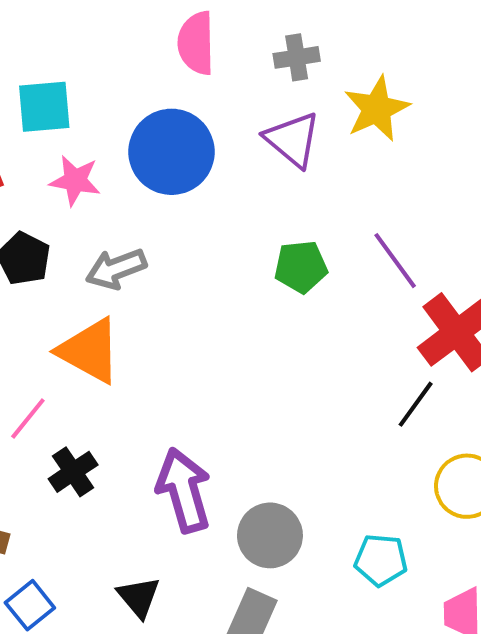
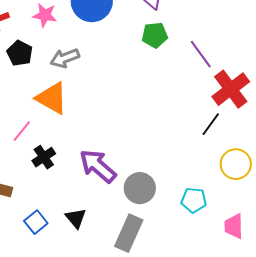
green pentagon: (301, 267) -> (155, 35), moved
purple arrow: (184, 490) -> (98, 166), turned -33
blue square: (30, 605) -> (36, 222), moved

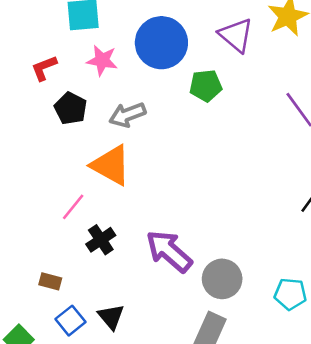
green pentagon: (155, 35) -> (206, 86), moved
black triangle: (76, 218) -> (111, 317), moved
blue square: (36, 222) -> (71, 321), moved

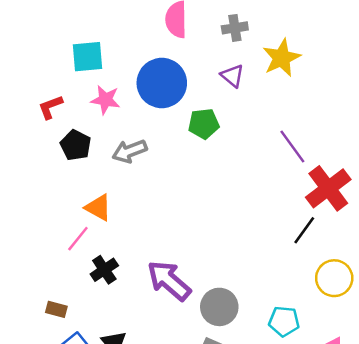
purple triangle: (236, 35) -> (232, 76), size x0.7
orange triangle: (111, 165) -> (98, 208), moved, size x0.7

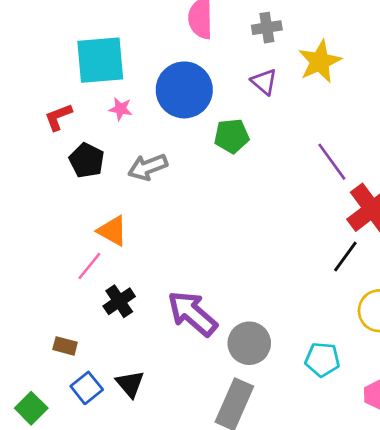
cyan square: (88, 57) -> (100, 60), size x1.4
pink star: (106, 100) -> (121, 109), size x0.7

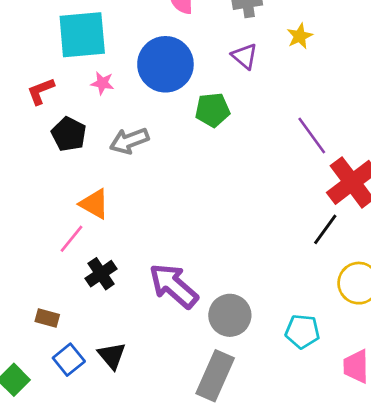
yellow star: (320, 61) -> (300, 36), size x0.6

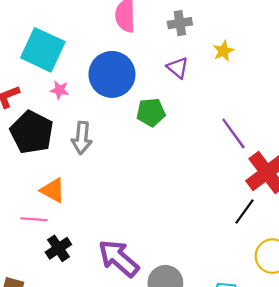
cyan square: (82, 35) -> (43, 50), turned 30
black pentagon: (69, 134) -> (32, 132), size x1.5
gray arrow: (129, 141) -> (82, 138), turned -64
pink line: (71, 239) -> (34, 219), turned 55

